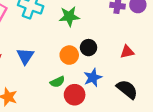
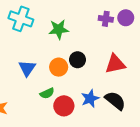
red triangle: (127, 52) -> (115, 64), size x1.5
blue triangle: (25, 56) -> (27, 68), moved
blue star: (93, 78) -> (90, 99), moved

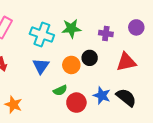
purple circle: (126, 18) -> (136, 27), moved
cyan cross: (21, 19) -> (42, 35), moved
purple cross: (106, 19) -> (106, 34), moved
blue star: (90, 99) -> (102, 95), turned -30

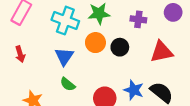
orange circle: (71, 65) -> (95, 43), moved
green semicircle: (60, 90) -> (68, 84), moved, turned 64

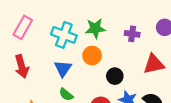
black circle: (120, 47) -> (115, 76), moved
red arrow: (20, 54) -> (22, 66), size x1.5

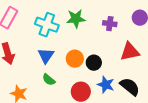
orange circle: (92, 56) -> (75, 59), moved

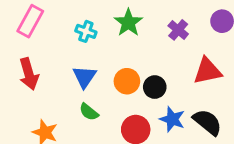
green star: (76, 19) -> (128, 23), turned -30
purple cross: (110, 24) -> (178, 30), turned 32
cyan cross: (47, 25) -> (86, 31), size x0.6

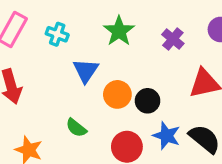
cyan cross: (86, 31) -> (57, 34), moved
blue triangle: (84, 77) -> (86, 71), moved

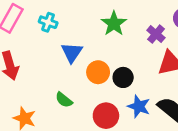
green star: (119, 31) -> (114, 24), moved
purple cross: (173, 39) -> (156, 34), moved

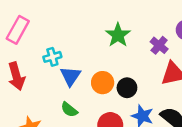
cyan cross: (48, 22) -> (52, 57), moved, turned -36
blue triangle: (72, 52) -> (70, 76), moved

